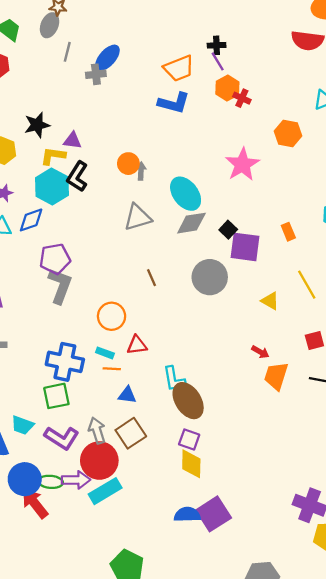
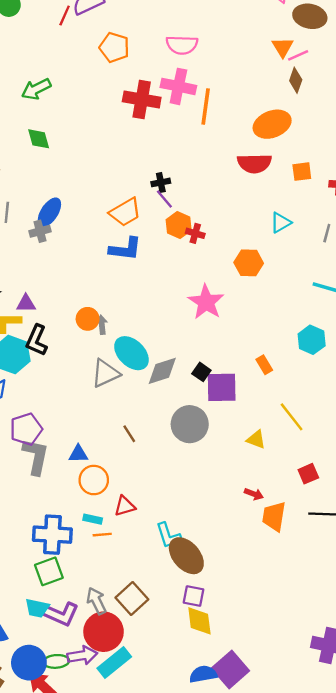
cyan ellipse: (186, 194) -> (131, 353), moved
blue triangle: (127, 395) -> (78, 454), moved
cyan trapezoid: (22, 425) -> (37, 608), moved

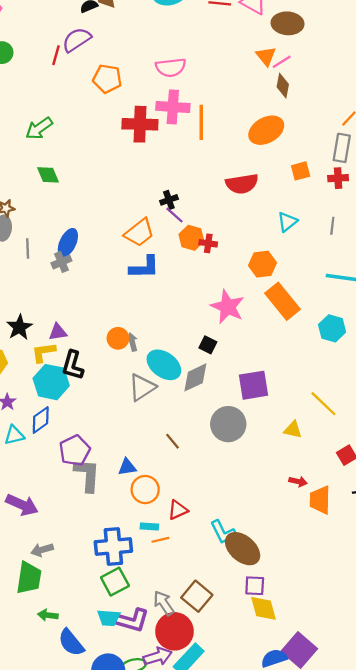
red semicircle: (254, 163) -> (242, 184), moved
orange rectangle: (264, 365) -> (283, 301), moved, size x2.0
black square: (201, 372) -> (208, 345), moved

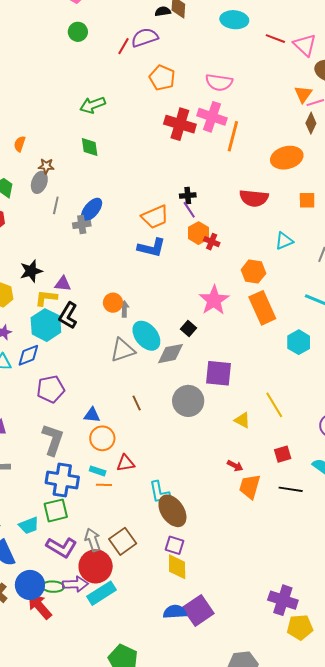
gray L-shape: (87, 475) -> (53, 440), moved
cyan trapezoid: (109, 618) -> (29, 525), moved, turned -40

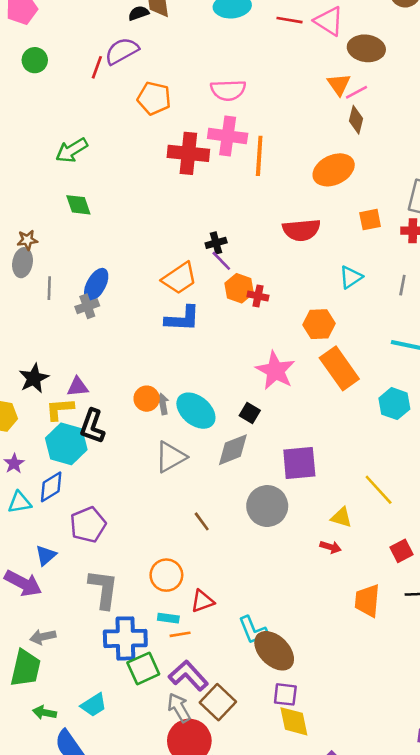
cyan ellipse: (146, 336) -> (196, 411), moved
blue triangle: (92, 415) -> (46, 555), moved, turned -36
red arrow: (235, 466) -> (331, 547), moved
green square: (56, 510) -> (143, 668), moved
purple L-shape: (62, 547) -> (188, 676), moved, turned -152

